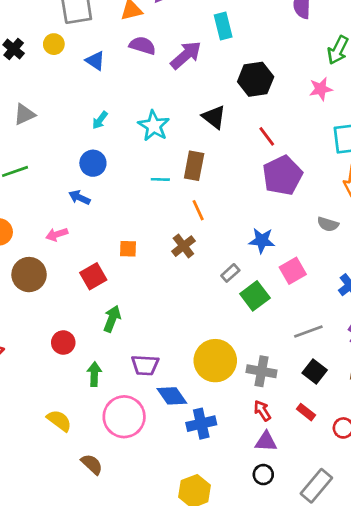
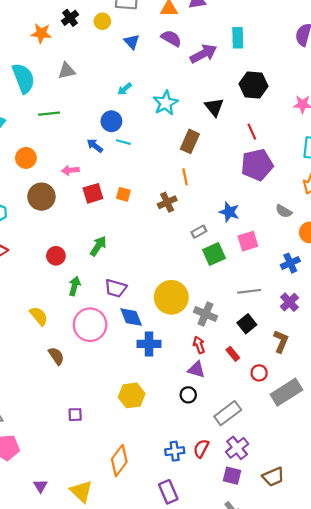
cyan line: (160, 179) -> (123, 142), moved
red square: (93, 276) -> (93, 193), moved

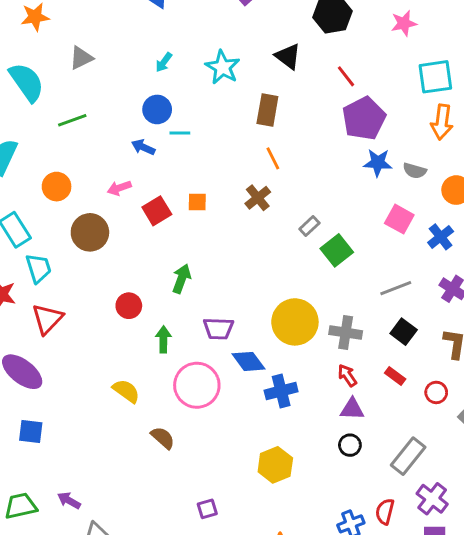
blue star: (229, 212) -> (378, 163), moved
pink square: (248, 241) -> (399, 219), moved, turned -30

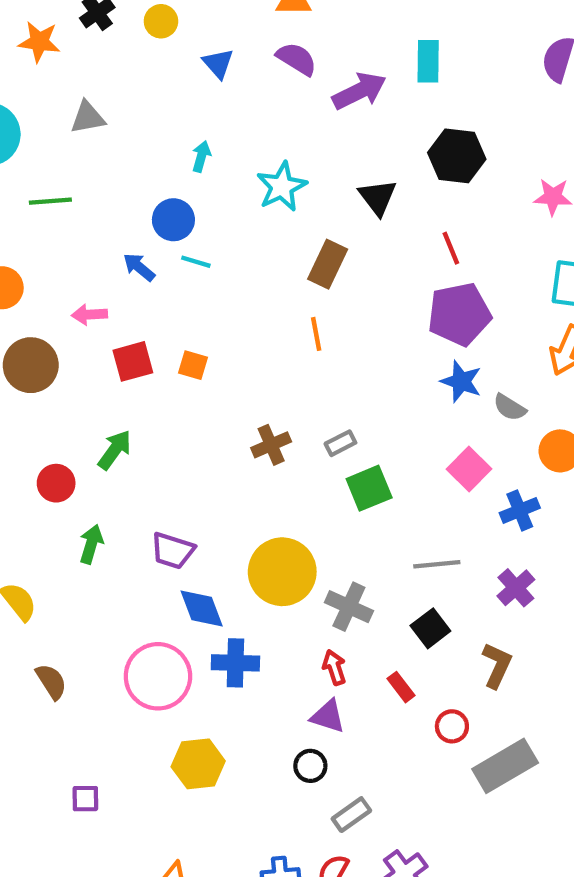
cyan arrow: (164, 62) -> (201, 156), turned 144
brown cross: (258, 198) -> (271, 445), moved
green arrow: (182, 279) -> (115, 450), moved
pink circle: (197, 385) -> (158, 676), moved
gray rectangle: (408, 456) -> (351, 815), moved, size x0.7

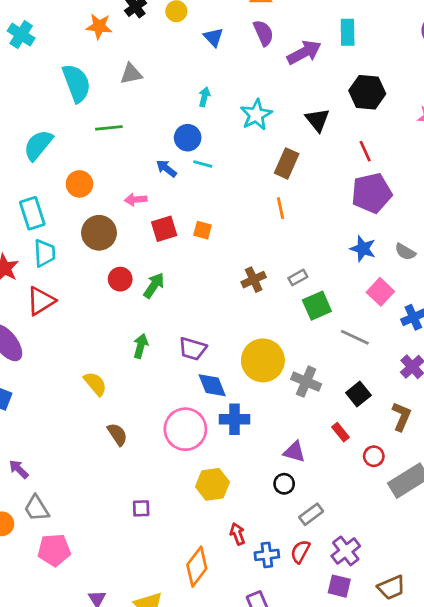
purple semicircle: (297, 59) -> (263, 33), turned 36
blue star: (461, 381) -> (363, 249), moved
red circle: (56, 483) -> (120, 279), moved
gray line: (437, 564) -> (355, 337), moved, turned 32
red arrow: (334, 667) -> (237, 534), moved

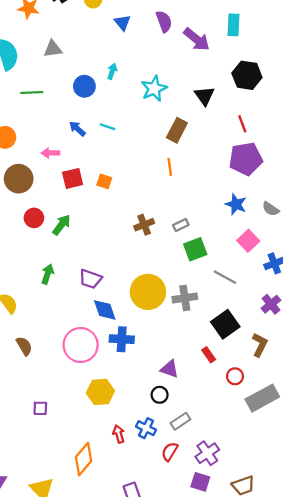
purple arrow: (304, 52) -> (197, 39), turned 64
blue circle: (188, 138) -> (84, 86), moved
gray cross: (306, 382) -> (185, 298), moved, turned -35
black square: (358, 394) -> (225, 324), size x1.4
blue cross: (267, 555) -> (146, 428), moved, turned 30

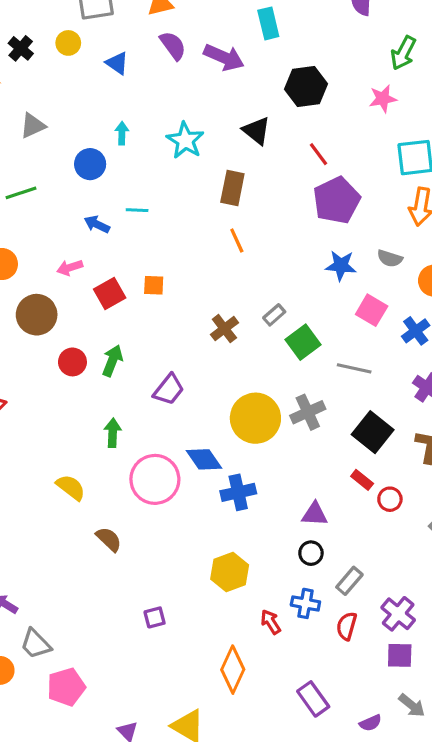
purple trapezoid: (90, 279) -> (169, 390), moved, turned -55
pink circle: (81, 345) -> (155, 479), moved
red circle: (235, 376) -> (390, 499), moved

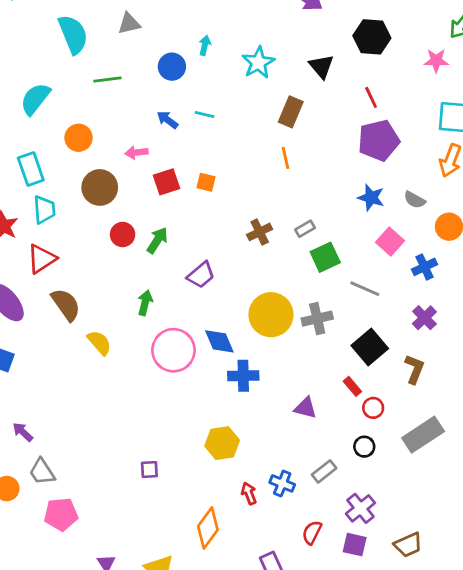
brown semicircle: (109, 539) -> (66, 305), moved, size x1.4
black circle: (311, 553) -> (364, 447), moved
red semicircle: (347, 626) -> (312, 532), moved

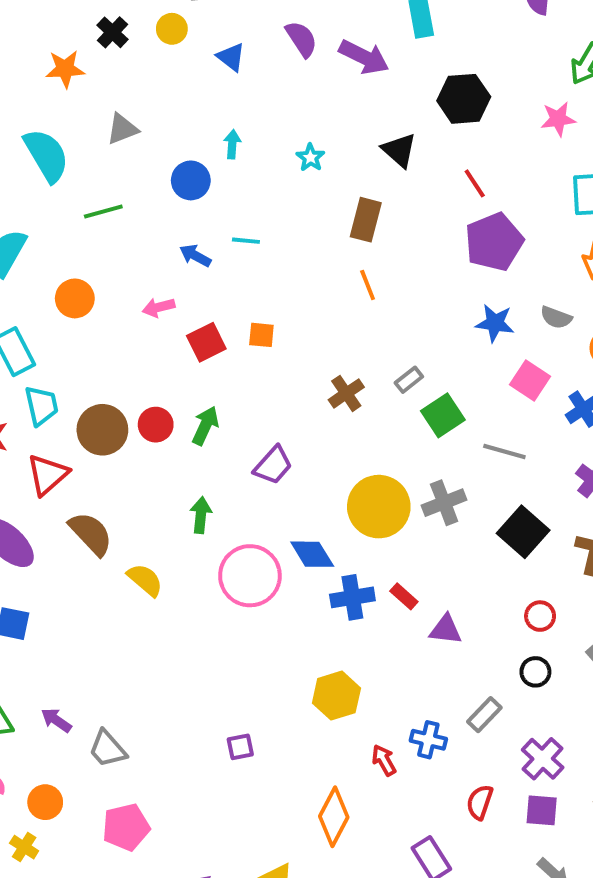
cyan star: (258, 63) -> (310, 157), size x0.6
brown circle: (100, 187) -> (102, 430), moved
red rectangle: (352, 386) -> (404, 596), moved
gray trapezoid: (42, 472) -> (107, 749), moved

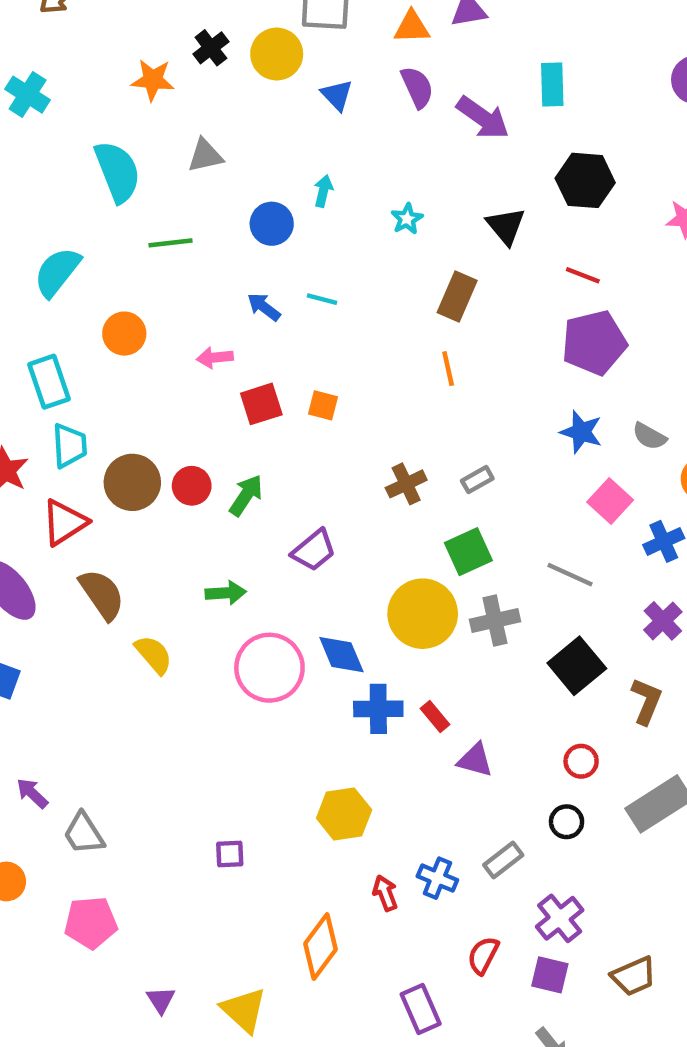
yellow circle: (172, 29) -> (277, 54), size x1.5
red line: (475, 183) -> (583, 275), turned -44
green square: (443, 415) -> (468, 552), moved
green arrow: (201, 515) -> (226, 593), turned 72

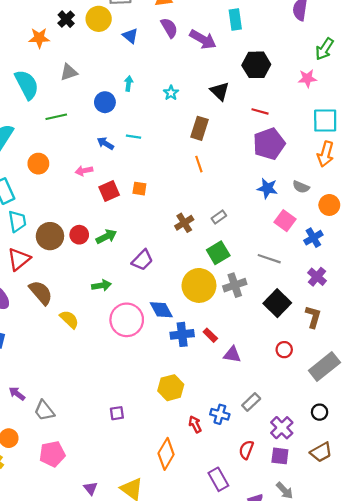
green arrow: (246, 495) -> (106, 237), turned 36
black circle: (567, 822) -> (320, 412), moved

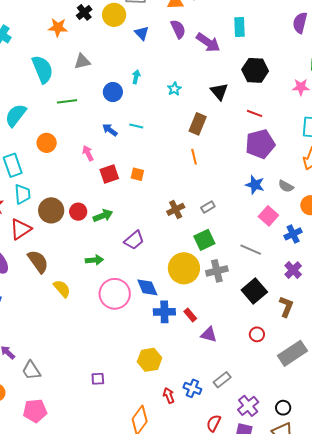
pink arrow: (84, 171) -> (88, 153), turned 70
black circle: (320, 412) -> (283, 408), moved

